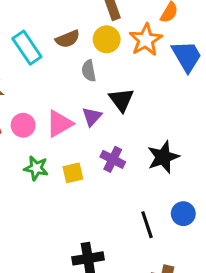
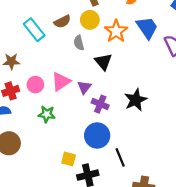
orange star: (146, 40) -> (116, 31), moved
purple triangle: (92, 117) -> (84, 87), moved
yellow square: (73, 173) -> (69, 159), moved, turned 32
blue circle: (183, 214) -> (97, 136), moved, size x1.5
black line: (147, 225) -> (120, 157), moved

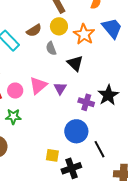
purple cross: (100, 104) -> (86, 102), moved
green star: (47, 114) -> (13, 117), moved

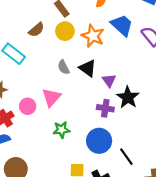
brown semicircle: (34, 30) -> (36, 30), moved
gray semicircle: (51, 48) -> (64, 67), moved
purple triangle: (60, 88) -> (109, 80), moved
green star: (13, 117) -> (62, 130), moved

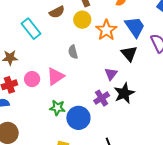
black triangle: (88, 68) -> (129, 54), moved
purple cross: (105, 108) -> (102, 98), turned 35
blue circle: (99, 141) -> (78, 118), moved

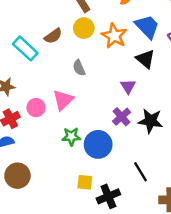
brown semicircle: (57, 12) -> (53, 36), moved
black star: (124, 93) -> (150, 121), moved, turned -30

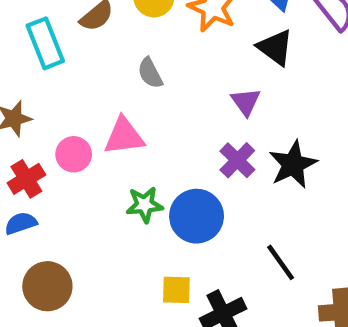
cyan rectangle: (25, 48) -> (45, 43), turned 30
pink triangle: (63, 100) -> (124, 136), turned 40
black star: (150, 121) -> (293, 164), turned -30

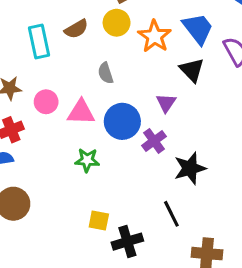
pink circle: (74, 154) -> (46, 102), moved
black star: (293, 164) -> (190, 168), moved
blue circle: (197, 216) -> (122, 121), moved

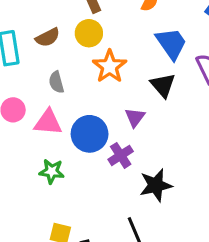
orange star: (155, 36) -> (110, 66), moved
gray semicircle: (106, 73) -> (56, 82), moved

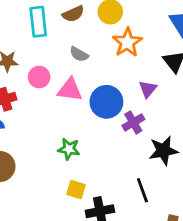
gray semicircle: (56, 82) -> (79, 54), turned -48
green star: (52, 171) -> (69, 149), moved

